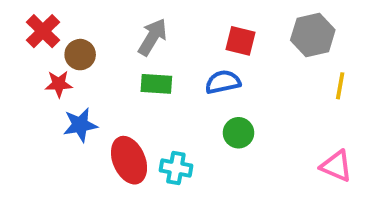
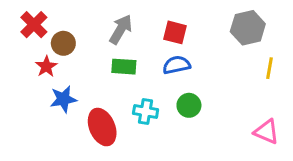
red square: (240, 41) -> (175, 32), moved
red star: (59, 84) -> (46, 67), turned -30
cyan cross: (176, 168) -> (146, 112), moved

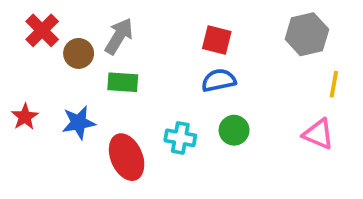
gray arrow: (121, 29) -> (119, 36), moved
red star: (46, 67) -> (25, 117), moved
green rectangle: (124, 67) -> (123, 82), moved
pink triangle: (266, 132) -> (318, 134), moved

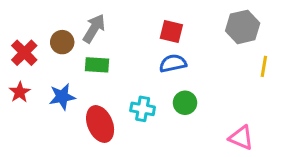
red cross: (42, 30) -> (24, 53), moved
pink triangle: (318, 134) -> (241, 138), moved

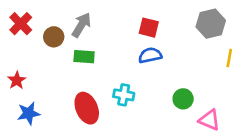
red cross: (24, 53) -> (21, 24), moved
blue star: (62, 97) -> (29, 113), moved
green circle: (185, 103) -> (183, 99), moved

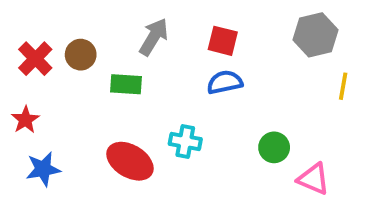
red cross: (21, 24) -> (35, 59), moved
gray arrow: (81, 25) -> (154, 37), moved
red ellipse: (87, 108) -> (130, 161), turned -36

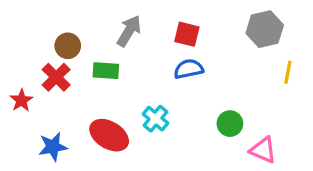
red cross: (35, 59) -> (56, 77), moved
cyan cross: (185, 141) -> (155, 119), turned 30
blue star: (43, 169) -> (53, 147), moved

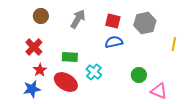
gray hexagon: (265, 29) -> (145, 23), moved
brown circle: (68, 46) -> (41, 16), moved
green rectangle: (106, 71) -> (70, 57), moved
red star: (21, 100) -> (40, 70), moved

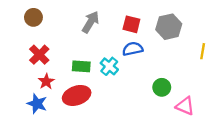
brown circle: (41, 16) -> (33, 17), moved
cyan cross: (94, 72) -> (109, 66), moved
red ellipse: (66, 82) -> (77, 95), turned -50
blue star: (32, 89) -> (37, 104), turned 30

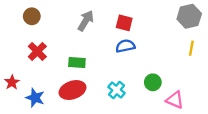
gray hexagon: (169, 27) -> (189, 16), moved
cyan cross: (109, 66) -> (117, 90), moved
red star: (46, 81) -> (12, 82), moved

